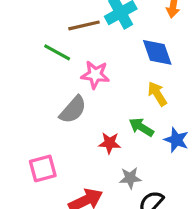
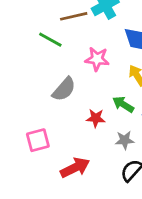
pink star: (95, 75) -> (97, 59), moved
gray star: (130, 178) -> (125, 140), moved

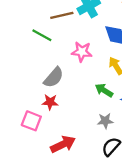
red star: (96, 118) -> (50, 102), moved
pink square: (38, 140) -> (31, 121), turned 36

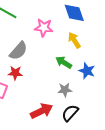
red arrow: (63, 144) -> (42, 111), moved

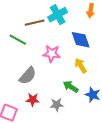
red star: (15, 73) -> (33, 100), moved
gray star: (65, 90) -> (57, 105), moved

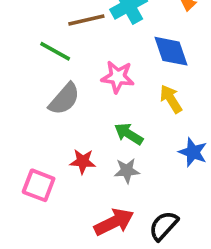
gray semicircle: (28, 76) -> (64, 99), moved
green arrow: (71, 87) -> (129, 134), moved

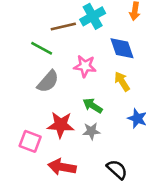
red star: (83, 161) -> (61, 125), size x1.5
red arrow: (114, 222) -> (62, 167), moved, turned -144
black semicircle: (164, 226) -> (117, 169), turned 90

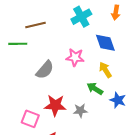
brown line: (63, 27) -> (35, 25), moved
green line: (42, 48) -> (18, 44), moved, turned -30
green arrow: (93, 106) -> (95, 89), moved

